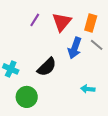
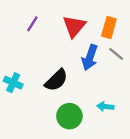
purple line: (35, 20) -> (32, 24), moved
green circle: (27, 97) -> (69, 116), moved

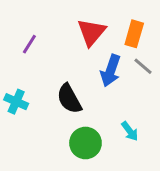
purple line: (32, 24) -> (29, 44), moved
black semicircle: (56, 80) -> (69, 99), turned 105
cyan arrow: (105, 107) -> (130, 131), turned -133

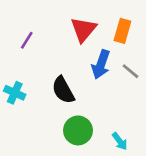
gray line: (143, 66) -> (131, 71), moved
cyan arrow: (130, 131) -> (120, 141), moved

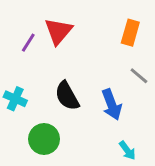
red triangle: (83, 29) -> (58, 31), moved
blue arrow: (101, 64) -> (112, 104), moved, turned -40
green circle: (78, 130) -> (44, 139), moved

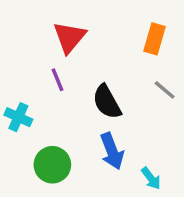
purple line: (28, 43) -> (57, 80), moved, turned -54
black semicircle: (67, 96) -> (107, 102), moved
blue arrow: (112, 104) -> (112, 151), moved

